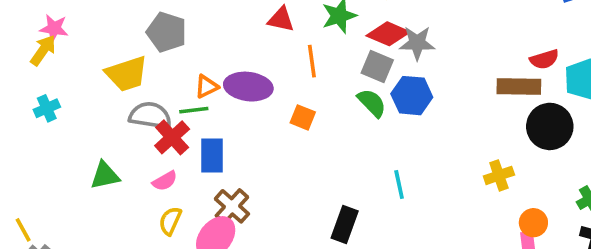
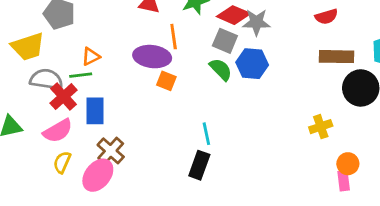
red semicircle: (544, 59) -> (326, 17), moved
purple ellipse: (248, 87) -> (152, 57), moved
pink semicircle: (165, 181) -> (58, 131), size x1.5
cyan line: (399, 185) -> (206, 134), moved

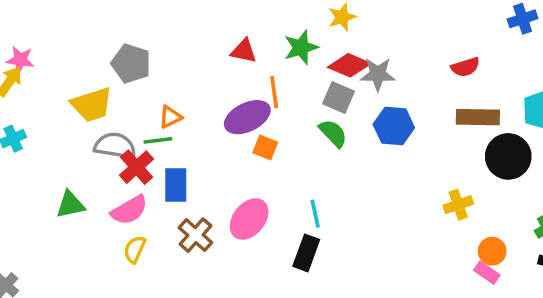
purple ellipse: (152, 57) -> (247, 117), turned -33
blue hexagon: (252, 64) -> (394, 126), moved
pink ellipse: (98, 175) -> (249, 219), moved
pink rectangle: (344, 181) -> (487, 273), turned -48

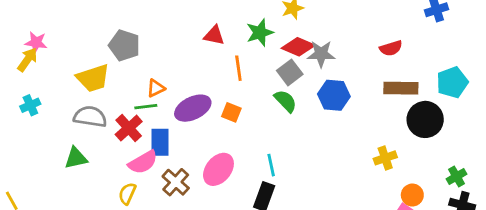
gray square: (338, 97) -> (290, 72), turned 30
purple ellipse: (247, 117) -> (193, 108), moved
gray semicircle: (115, 146) -> (90, 117), moved
pink semicircle: (129, 210) -> (143, 162), moved

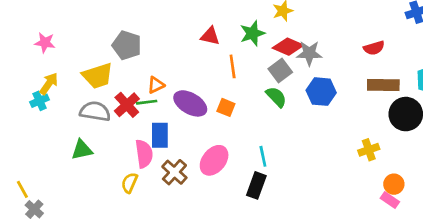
yellow arrow: (27, 60) -> (49, 84), moved
purple ellipse: (193, 108) -> (190, 103), turned 56
red cross: (129, 128) -> (127, 105), moved
pink semicircle: (143, 162) -> (144, 154), turned -68

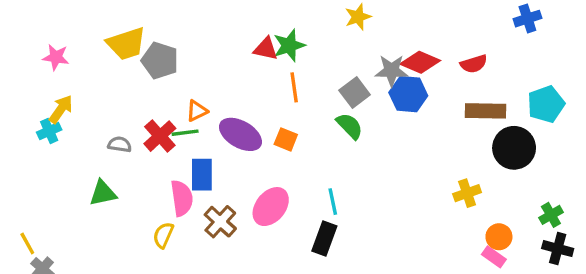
green star: (252, 33) -> (289, 45), moved
red diamond: (288, 47) -> (420, 62), moved
yellow trapezoid: (98, 76) -> (126, 44), moved
blue hexagon: (321, 92) -> (408, 94), moved
gray semicircle: (95, 111) -> (120, 144), size x0.6

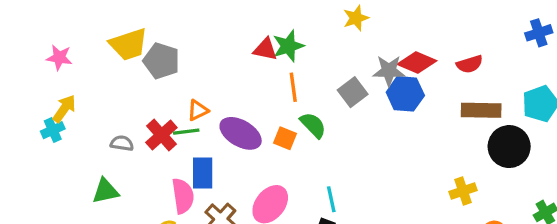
blue cross: (527, 19) -> (539, 33), moved
green semicircle: (350, 126) -> (313, 125), moved

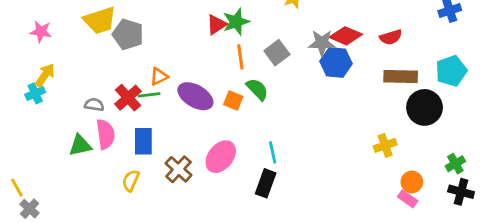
red triangle: (265, 49) -> (216, 25), turned -45
gray square: (353, 92) -> (277, 53), moved
blue rectangle: (203, 173) -> (143, 141), moved
pink semicircle: (183, 196) -> (105, 134), moved

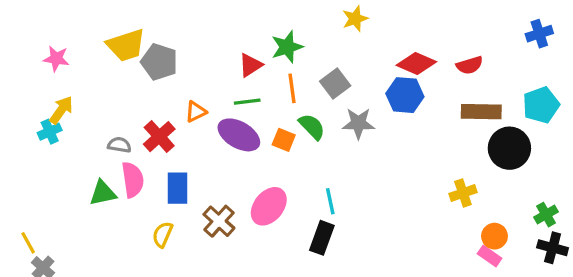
red triangle: (216, 25) -> (250, 65), moved
gray star: (322, 43) -> (358, 123), moved
green line: (149, 95) -> (247, 102), moved

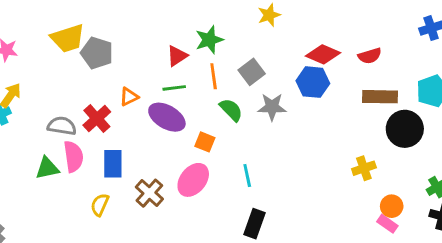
orange square: (284, 140) -> (205, 142), moved
gray semicircle: (119, 145) -> (62, 126), size x1.4
black rectangle: (322, 238) -> (254, 224), moved

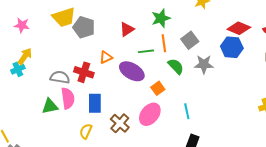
red triangle: (177, 56) -> (127, 29), moved
green line: (174, 88) -> (146, 51), moved
red cross: (97, 119) -> (84, 72), turned -30
orange square: (205, 142) -> (158, 88), turned 32

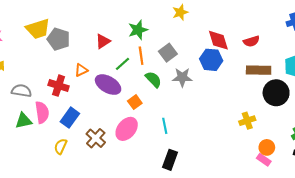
red diamond: (239, 28) -> (218, 40), turned 50
green line: (146, 51) -> (122, 64), turned -35
gray semicircle: (60, 77) -> (21, 91), moved
blue rectangle: (95, 103) -> (70, 118), turned 36

